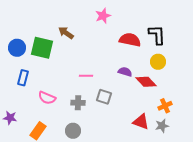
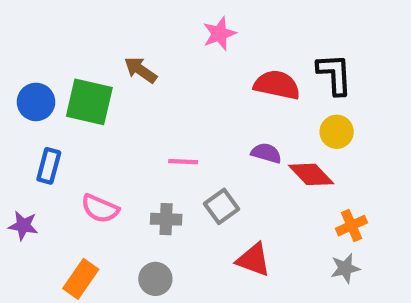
gray square: (104, 97) -> (221, 206), turned 35
purple star: (10, 118) -> (23, 226), moved
red triangle: (141, 122) -> (253, 260), moved

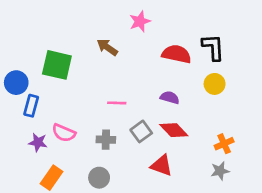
brown arrow: (140, 70) -> (107, 47), moved
blue circle: (36, 102) -> (16, 83), moved
red diamond: (311, 174) -> (174, 130), moved
purple star: (23, 226) -> (38, 142), moved

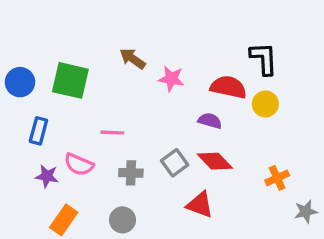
pink star: (140, 21) -> (171, 79), moved, turned 30
red semicircle: (177, 54) -> (228, 87), moved
blue circle: (16, 83) -> (20, 82), moved
pink line: (117, 103) -> (112, 133), moved
gray star: (220, 171) -> (306, 212), moved

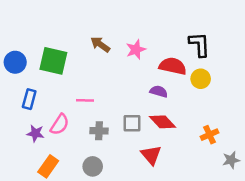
pink star: (171, 79) -> (136, 50), moved, turned -30
gray square: (175, 163) -> (132, 123), turned 36
pink semicircle: (79, 164) -> (60, 124), turned -80
red triangle: (200, 205) -> (151, 155), turned 30

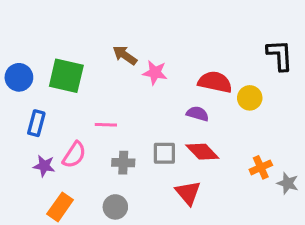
black L-shape: (199, 44) -> (280, 55), moved
pink star: (136, 50) -> (155, 73), moved, turned 30
gray star: (231, 160) -> (288, 183), moved, turned 30

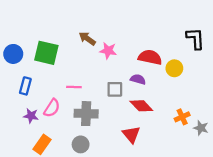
gray square: (164, 153) -> (115, 89), moved
gray cross: (123, 163) -> (86, 114), size x1.5

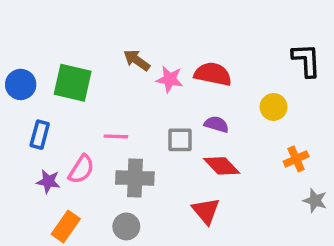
red semicircle: (150, 57) -> (213, 74), moved
orange cross: (182, 117) -> (296, 159), moved

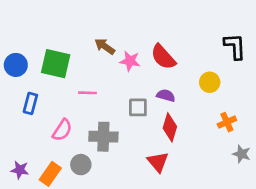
red semicircle: (213, 74) -> (163, 57), turned -144
pink line: (116, 136) -> (87, 93), moved
red diamond: (222, 166) -> (170, 127), turned 60
purple star: (48, 181) -> (20, 170), moved
gray circle: (126, 226) -> (81, 165), moved

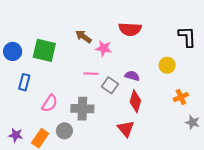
red semicircle: (163, 57) -> (130, 29), moved, turned -45
pink line: (87, 93) -> (91, 74), moved
gray square: (138, 107) -> (110, 85), turned 35

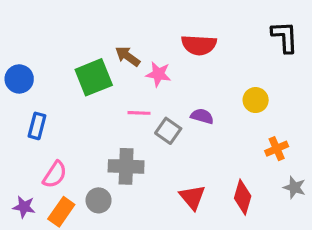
black L-shape: (187, 37) -> (285, 37), moved
green square: (44, 50) -> (94, 77), moved, turned -35
red diamond: (135, 101) -> (243, 197), moved
pink semicircle: (50, 103) -> (55, 175), moved

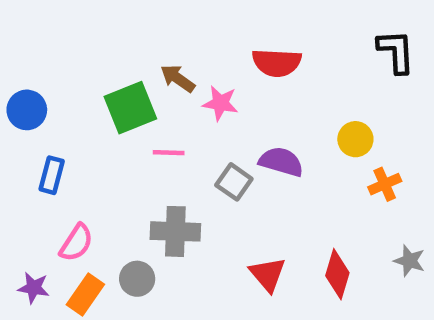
pink line: (139, 113) -> (169, 153), moved
purple semicircle: (202, 116) -> (281, 162), size x1.4
orange cross: (277, 149) -> (385, 184), moved

